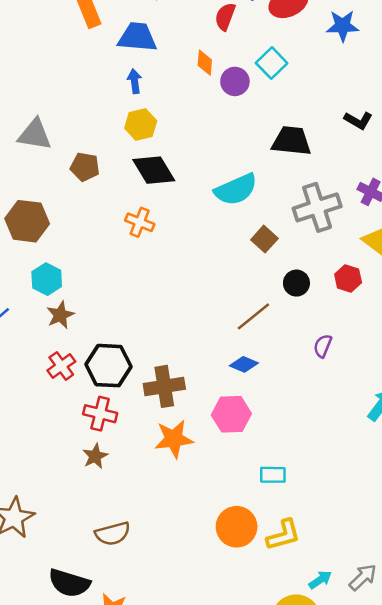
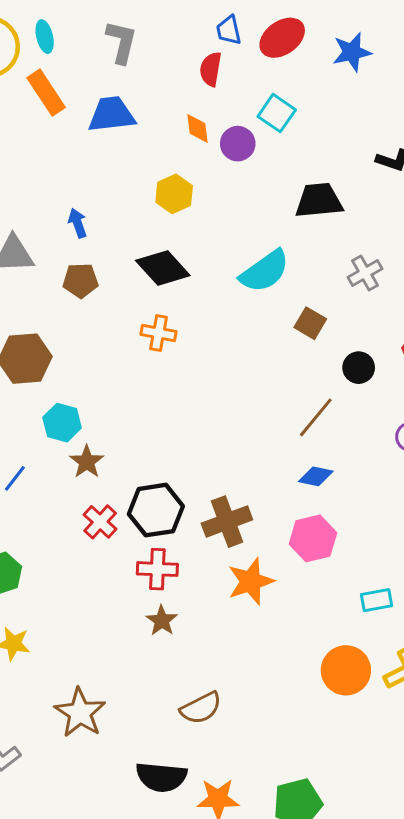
blue arrow: (135, 81) -> (78, 223), moved
yellow hexagon: (141, 124) -> (174, 194), moved
gray cross: (317, 207) -> (365, 273), size x0.6

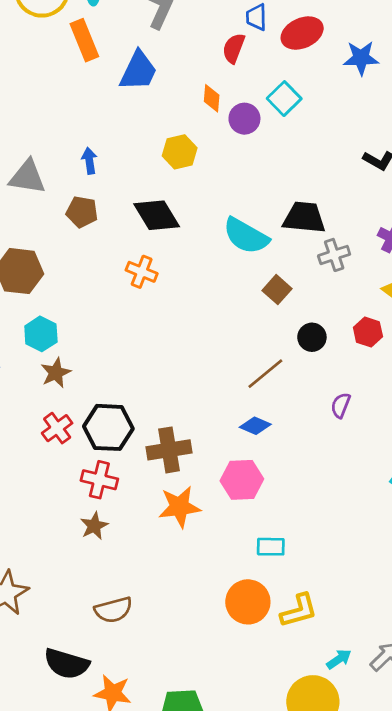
blue trapezoid: (112, 114) -> (138, 71), turned 111
black trapezoid: (319, 200) -> (304, 218), moved
cyan semicircle: (265, 271) -> (246, 236), turned 54
cyan rectangle: (377, 600) -> (271, 547), moved

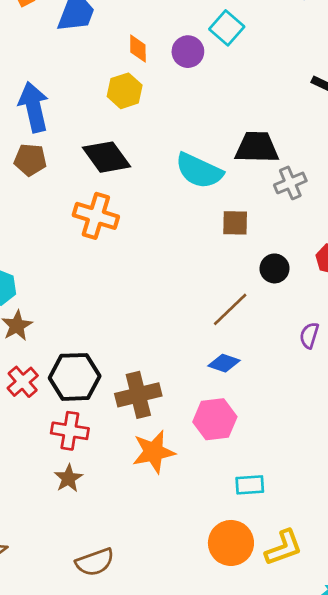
orange diamond: (212, 98) -> (138, 48), moved
blue arrow: (89, 161) -> (34, 107), size x1.8
orange cross: (142, 272) -> (96, 216), size x1.4
brown square: (277, 290) -> (235, 223), turned -36

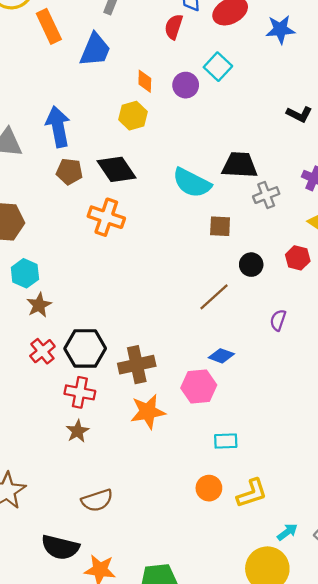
brown pentagon: (30, 160) -> (69, 172), moved
blue diamond: (224, 363) -> (221, 356), moved
orange circle: (231, 543) -> (209, 488), size x0.7

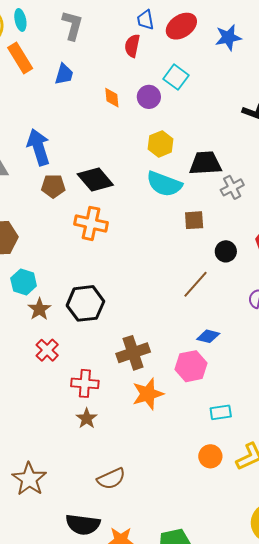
blue trapezoid: (95, 50) -> (64, 74), size x0.7
yellow hexagon: (133, 116) -> (161, 144), moved
black hexagon: (85, 348) -> (85, 303), moved

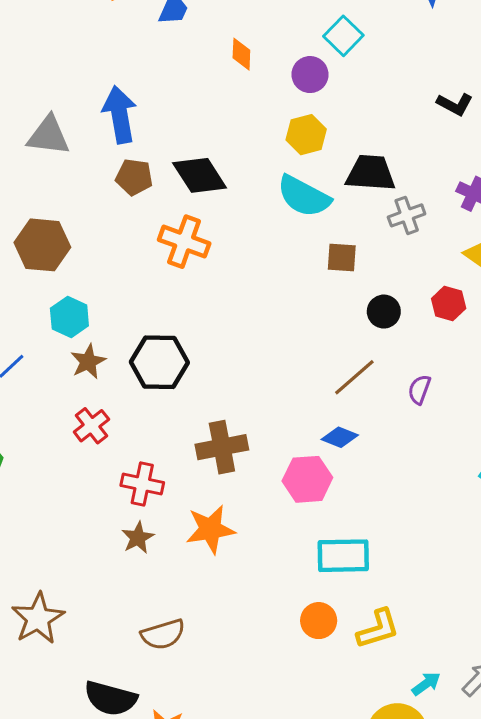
purple circle: (149, 97) -> (310, 75), moved
brown line: (196, 284) -> (354, 377), moved
orange star: (148, 394) -> (210, 529), moved
cyan rectangle: (221, 412) -> (343, 556), size x1.6

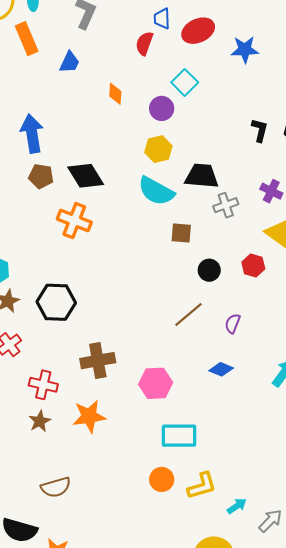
black L-shape: (455, 104) -> (260, 130), turned -105
blue diamond: (340, 437) -> (221, 369), moved
cyan arrow: (426, 684) -> (237, 506), moved

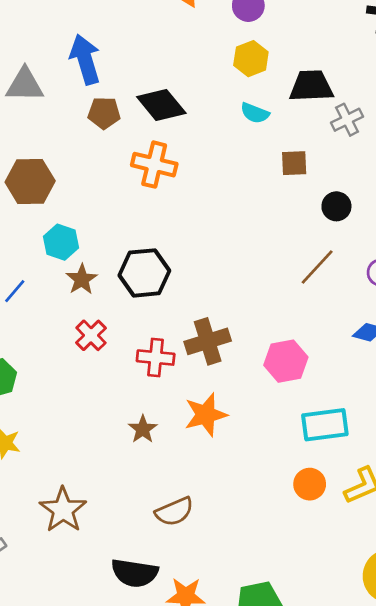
cyan semicircle: (156, 191) -> (255, 113), size x0.6
red cross: (43, 385) -> (156, 358), moved

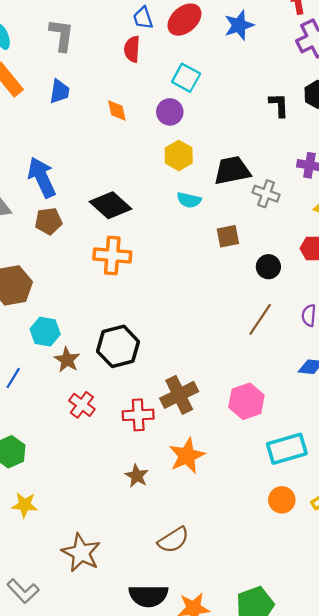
brown pentagon: (104, 113) -> (48, 221), moved
gray cross: (347, 120) -> (266, 194), turned -35

